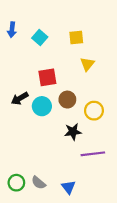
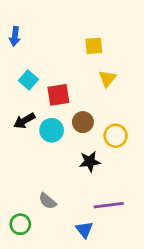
cyan square: (40, 37) -> (28, 80), moved
purple line: (93, 154) -> (109, 205), moved
gray semicircle: (39, 183) -> (47, 201), moved

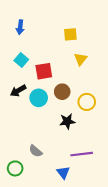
blue arrow: (15, 36) -> (20, 27), moved

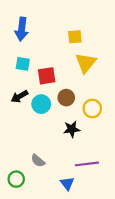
blue arrow: (20, 27) -> (22, 29), size x1.5
yellow triangle: (81, 59) -> (86, 63), size x1.5
cyan square: (21, 60) -> (23, 64), turned -32

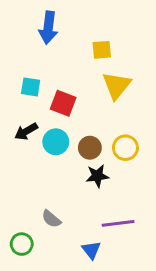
blue arrow: (22, 29) -> (48, 28), moved
red square: (47, 76) -> (63, 103), turned 30
brown circle: (66, 98) -> (90, 148), moved

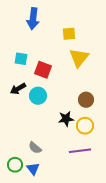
brown circle: (90, 148) -> (86, 100), moved
yellow circle: (125, 148) -> (85, 126), moved
blue triangle: (91, 250) -> (33, 169), moved

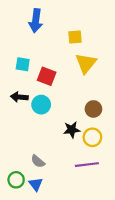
black arrow: (18, 89) -> (19, 97), turned 35

